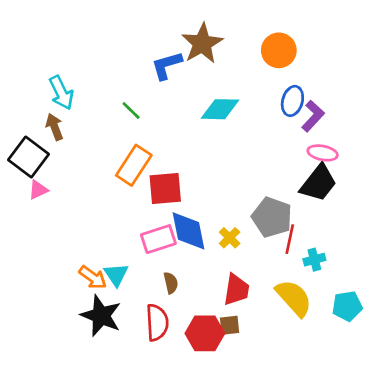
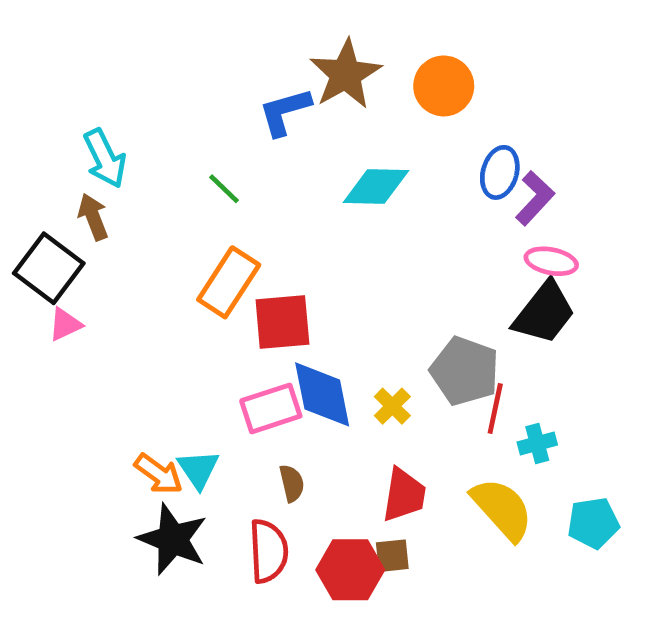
orange circle: (279, 50) -> (444, 86), moved

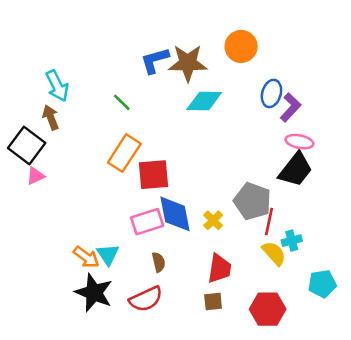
brown star: (346, 74) -> (188, 63), moved, turned 30
yellow semicircle: (502, 509) -> (274, 253), moved, size x0.7
red semicircle: (268, 551) -> (146, 299), turned 68
red hexagon: (350, 570) -> (268, 309), moved

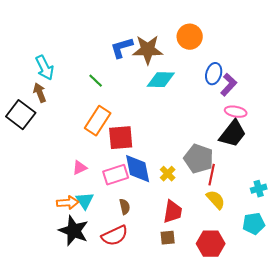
pink triangle: (35, 176) -> (80, 168), moved
cyan cross: (292, 241) -> (259, 189), moved
orange arrow: (86, 257) -> (68, 203), turned -40

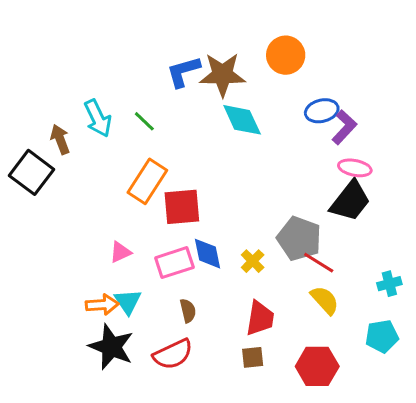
cyan arrow: (45, 68) -> (98, 118), moved
blue ellipse: (214, 74) -> (322, 111), turned 60
cyan diamond: (161, 80) -> (242, 120), turned 64
blue diamond: (138, 169) -> (207, 254), size x0.7
red line: (212, 175) -> (319, 263), turned -70

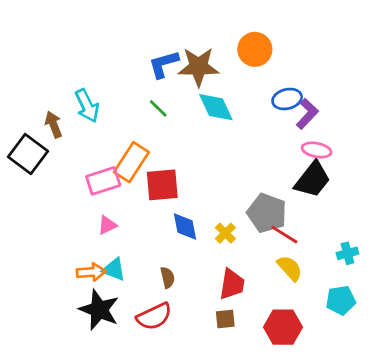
green line: (144, 121) -> (158, 108), moved
pink rectangle: (174, 263) -> (103, 181), moved
cyan triangle: (128, 302) -> (114, 269), turned -35

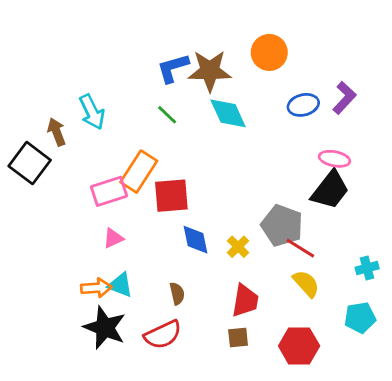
purple L-shape: (307, 114) -> (344, 98), moved

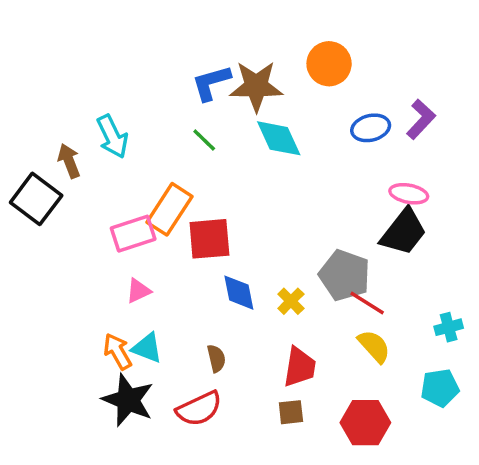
orange arrow: (96, 288) -> (118, 351), turned -116

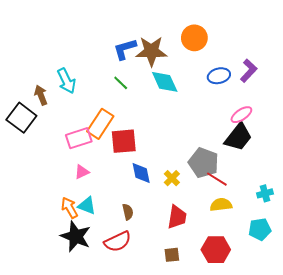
pink ellipse: (409, 194) -> (241, 115), turned -45
yellow semicircle: (374, 346) -> (221, 205), turned -55
brown square: (291, 412) -> (172, 255), moved

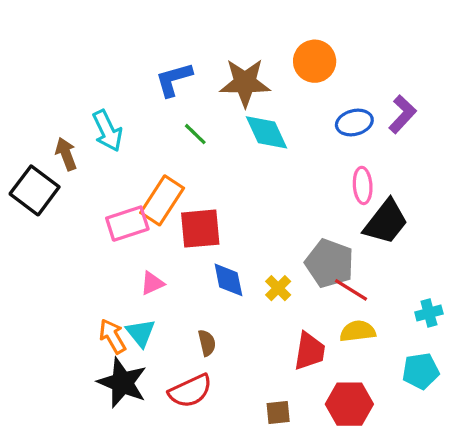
blue L-shape: (125, 49) -> (174, 79), moved
pink ellipse: (241, 115) -> (363, 185), moved, turned -60
pink triangle: (82, 172) -> (152, 283), moved
cyan triangle: (87, 206) -> (141, 333), turned 30
red trapezoid: (177, 217) -> (310, 351), moved

